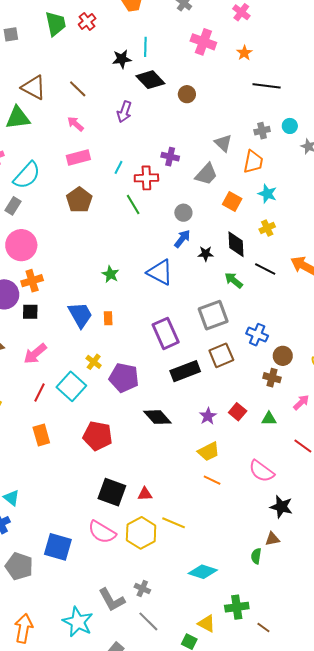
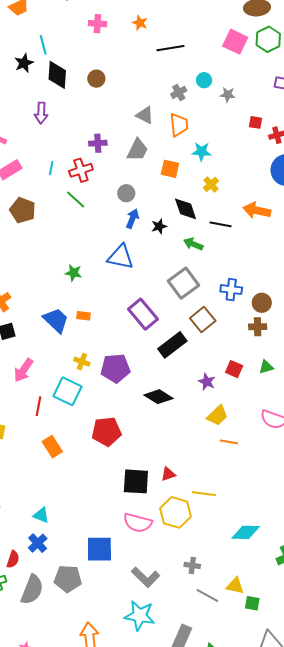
pink cross: (203, 42) -> (97, 24), size x0.7
black diamond: (150, 80) -> (57, 75), turned 64
orange rectangle: (108, 318) -> (84, 316), turned -64
gray L-shape: (112, 600) -> (146, 577), moved
yellow triangle: (207, 624) -> (235, 586), moved

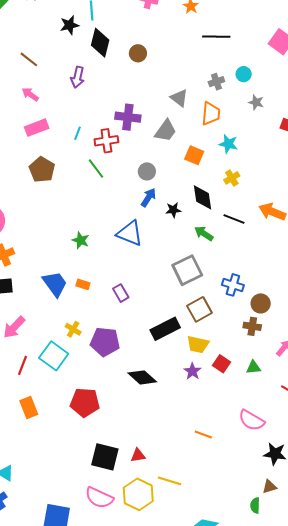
gray star: (228, 95) -> (256, 102), moved
purple cross: (98, 143) -> (128, 117), size x1.4
purple rectangle: (143, 314) -> (121, 293), moved, size x0.6
yellow trapezoid: (217, 415) -> (198, 344), moved, turned 45

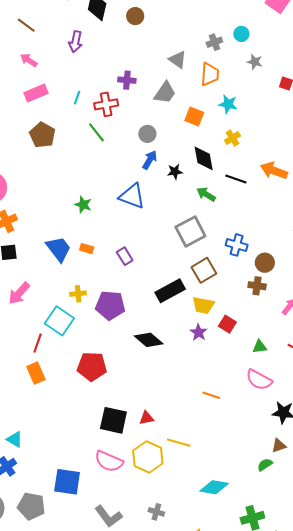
purple cross: (128, 117) -> (127, 80), size x0.7
yellow cross: (73, 329) -> (78, 294), turned -35
red line: (22, 365) -> (38, 343), moved
green triangle: (253, 367) -> (260, 347), moved
green semicircle: (255, 505) -> (265, 465), turned 56

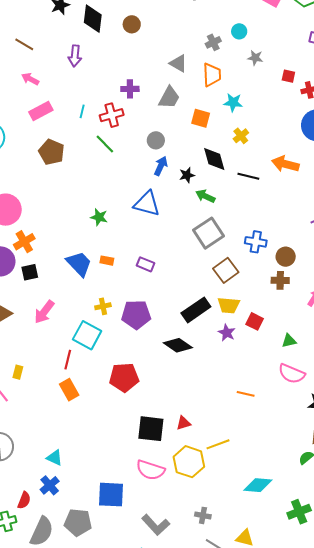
green arrow: (206, 194) -> (205, 196), moved
purple rectangle: (125, 256) -> (146, 264), turned -30
black rectangle: (170, 291) -> (196, 310), moved
yellow line: (179, 443) -> (218, 444), turned -30

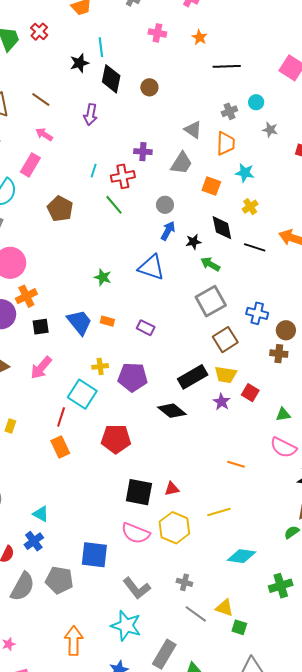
pink rectangle: (41, 111) -> (30, 165), moved, turned -35
black square: (30, 272) -> (41, 327), moved
yellow line: (218, 444) -> (219, 512), moved

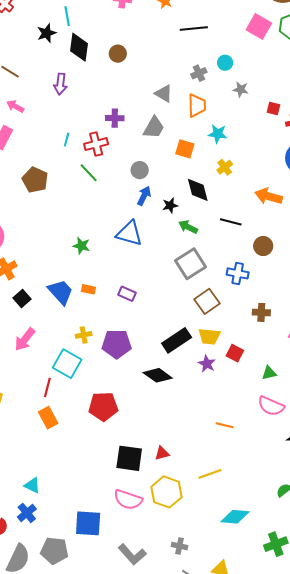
black line: (255, 247) -> (231, 222), moved
black square: (41, 327) -> (22, 299), turned -30
brown circle: (286, 330) -> (263, 246), moved

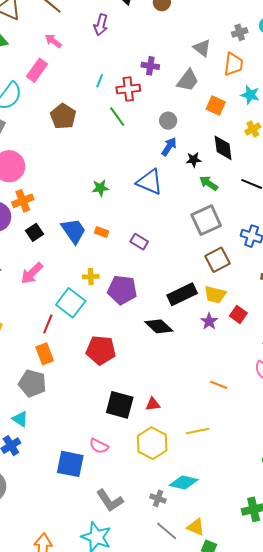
green star: (81, 246) -> (100, 188), turned -30
pink semicircle: (128, 500) -> (99, 446), moved, size x0.7
cyan diamond: (235, 517) -> (184, 482), moved
gray pentagon: (54, 551) -> (32, 383), moved

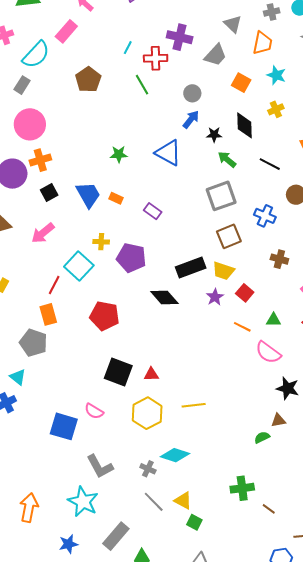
purple cross: (150, 66) -> (180, 37), size x1.4
orange line: (219, 385) -> (242, 327), moved

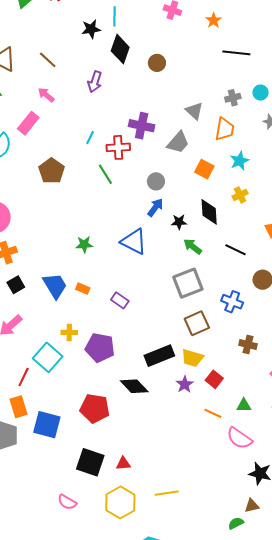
cyan star: (276, 75) -> (239, 161), turned 30
red pentagon: (105, 316) -> (95, 408), moved
blue square: (64, 426) -> (47, 425), moved

